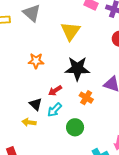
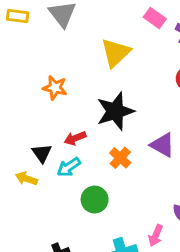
black star: (77, 69) -> (115, 111), turned -30

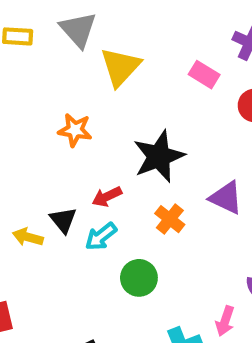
pink rectangle: (155, 18) -> (204, 75), moved
yellow triangle: (116, 53) -> (120, 67), moved
yellow arrow: (26, 179) -> (28, 237), moved

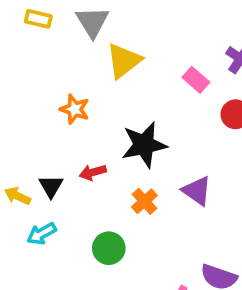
cyan arrow: (101, 236) -> (42, 234), moved

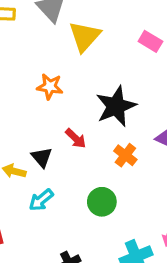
red arrow: (93, 172) -> (76, 138), turned -110

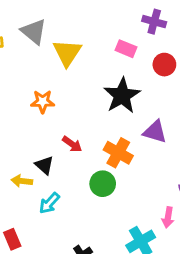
black star: (116, 106) -> (122, 96), moved
orange cross: (125, 155) -> (118, 153), size x1.4
green circle: (102, 202) -> (103, 184), moved

